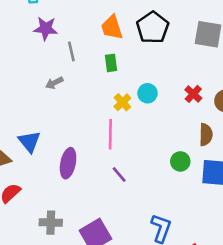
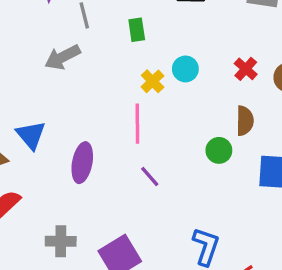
gray arrow: (54, 83) -> (62, 57), size x1.5
brown semicircle: (206, 135) -> (245, 121), moved
green circle: (180, 161) -> (219, 150), moved

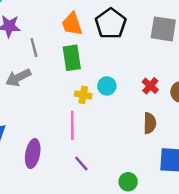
green rectangle: (137, 30) -> (72, 58), size x1.5
yellow cross: (153, 81) -> (83, 95), turned -35
green circle: (219, 150) -> (128, 182), moved

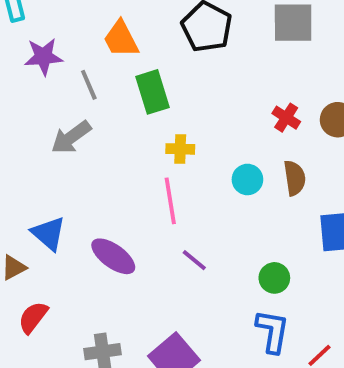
orange trapezoid: (72, 24) -> (121, 39), moved
cyan circle: (107, 86) -> (247, 179), moved
purple ellipse: (33, 154) -> (113, 256), turned -56

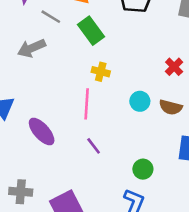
gray line: (89, 85) -> (51, 17), turned -48
green rectangle: (152, 92) -> (91, 31), turned -32
brown semicircle: (295, 178) -> (171, 107), turned 100

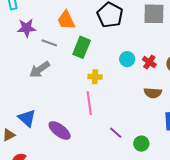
green rectangle: (91, 31) -> (82, 47), turned 70
cyan circle: (140, 101) -> (127, 59), moved
purple line: (94, 146) -> (116, 133), moved

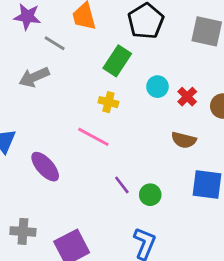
green rectangle: (82, 47) -> (117, 61), moved
pink line: (89, 103) -> (93, 137), turned -65
green circle: (141, 144) -> (150, 195), moved

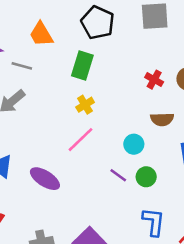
cyan circle: (157, 87) -> (134, 144), moved
yellow cross: (108, 102) -> (85, 105), turned -30
pink line: (93, 137) -> (80, 140), turned -56

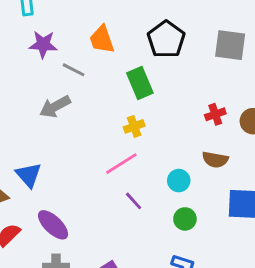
green rectangle: (82, 65) -> (140, 83), turned -52
red cross: (154, 80) -> (215, 114), turned 30
purple line: (118, 175) -> (134, 201), moved
purple ellipse: (45, 179) -> (53, 225), moved

